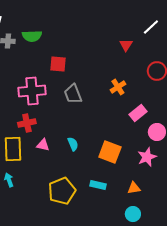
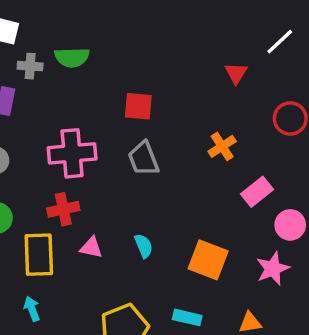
red square: (58, 64) -> (138, 106), moved

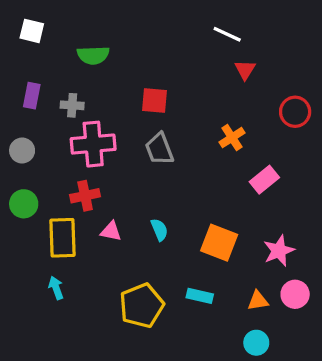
white line: (280, 42) -> (227, 34), moved, turned 68
gray cross: (30, 66) -> (72, 105), moved
pink circle: (290, 225) -> (295, 294), moved

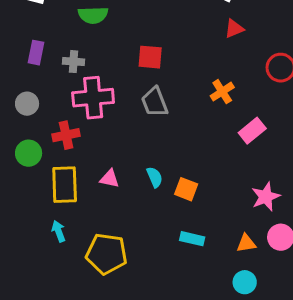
red triangle: (245, 70) -> (234, 29), turned 35
red cross: (85, 196) -> (66, 135), moved
orange square: (219, 243) -> (186, 189), moved, size x0.7
yellow pentagon: (142, 306) -> (107, 254), moved, turned 30

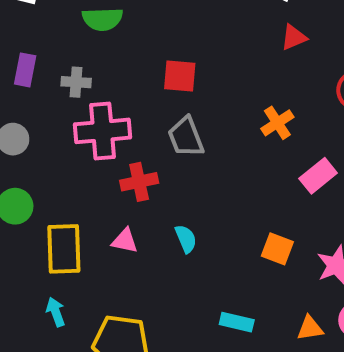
red cross: (66, 135) -> (139, 182), moved
orange square: (186, 189) -> (277, 249), moved

